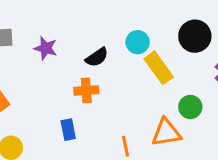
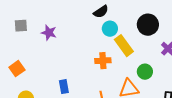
black semicircle: (97, 57) -> (101, 12), moved
orange cross: (86, 90) -> (103, 61), moved

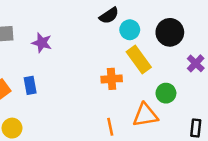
cyan circle: (110, 29) -> (130, 30), moved
blue rectangle: (64, 87) -> (30, 85), moved

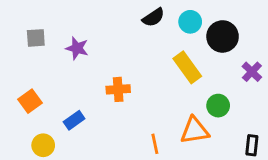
cyan circle: (130, 30) -> (190, 22), moved
orange cross: (112, 79) -> (118, 89), moved
blue rectangle: (30, 85) -> (74, 120), moved, turned 66

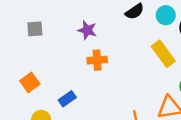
purple star: (77, 48) -> (87, 30), moved
orange cross: (118, 89) -> (97, 60), moved

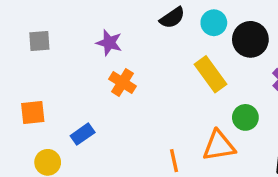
orange cross: (97, 60) -> (122, 83), turned 36
orange square: (30, 82) -> (33, 112), turned 30

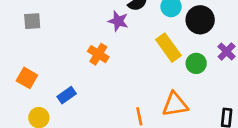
purple star: (109, 43) -> (118, 21), moved
orange square: (33, 112) -> (27, 78), turned 36
green circle: (245, 117) -> (196, 63), moved

